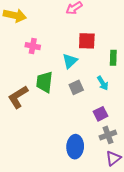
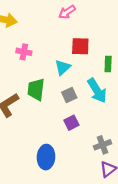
cyan arrow: (103, 83) -> (97, 91), size x1.6
purple square: (101, 114) -> (71, 123), moved
blue ellipse: (75, 147) -> (46, 157), moved

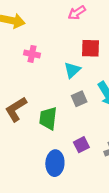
green trapezoid: (36, 89) -> (48, 118), moved
purple square: (71, 123) -> (81, 145), moved

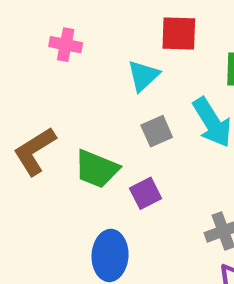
green trapezoid: (48, 118) -> (97, 169), turned -75
purple square: (81, 145) -> (146, 193), moved

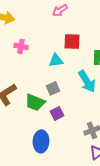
cyan triangle: (143, 76) -> (56, 60), turned 35
gray square: (157, 131) -> (53, 88), moved

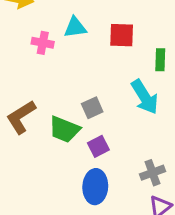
cyan triangle: (56, 60) -> (75, 27), moved
blue ellipse: (41, 141) -> (95, 187), moved

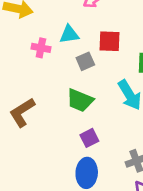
gray square: (92, 108) -> (85, 61), moved
green trapezoid: (64, 129) -> (80, 100), moved

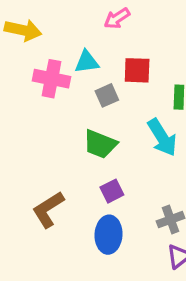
pink cross: (41, 48) -> (52, 79), size x1.5
brown L-shape: (22, 112) -> (48, 209), moved

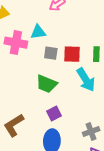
red square: (137, 70) -> (72, 54), moved
gray square: (107, 95) -> (51, 53), turned 32

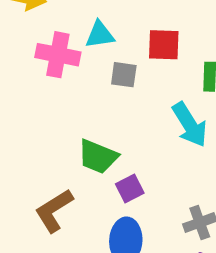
red square: (72, 54) -> (164, 45), moved
green trapezoid: (47, 84) -> (98, 157), moved

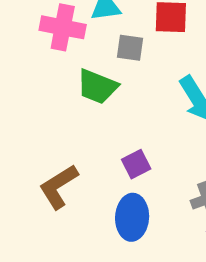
green trapezoid: (98, 157) -> (97, 87), moved

